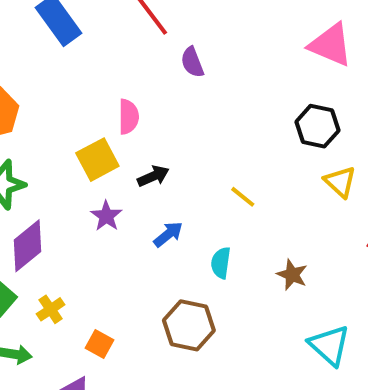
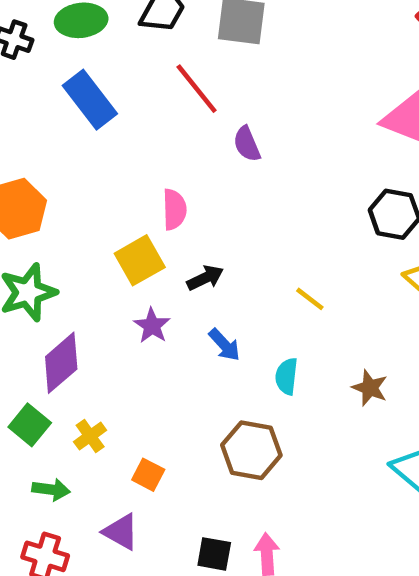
blue arrow: (168, 234) -> (224, 345), turned 88

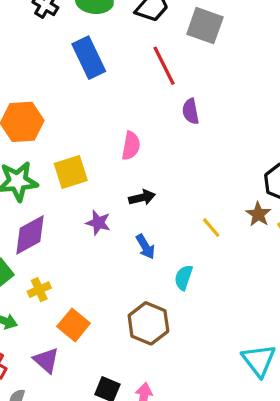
yellow square: (140, 260) -> (71, 172), moved
purple star: (152, 326) -> (98, 223), turned -30
brown star: (370, 388) -> (258, 214), moved
orange square: (148, 475) -> (74, 325), size x1.4

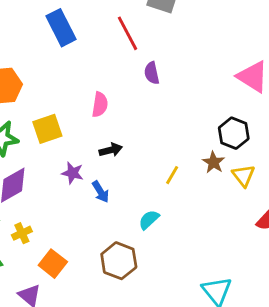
yellow line: (211, 228) -> (172, 175), turned 72
blue arrow: (145, 247) -> (101, 192), moved
cyan semicircle: (184, 278) -> (149, 220), turned 30

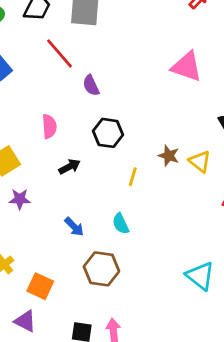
black hexagon: (234, 133) -> (108, 133), moved
purple star: (73, 173) -> (20, 199), moved
blue arrow: (101, 192) -> (74, 227), moved
cyan semicircle: (149, 220) -> (121, 224), turned -60

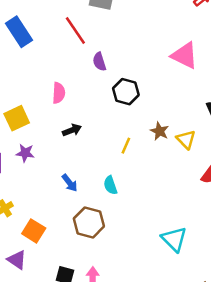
black hexagon: (108, 133) -> (126, 92), moved

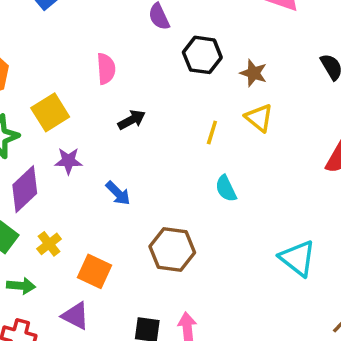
brown star: (160, 131) -> (254, 73), moved
yellow triangle: (186, 140) -> (259, 118), moved
blue arrow: (70, 183) -> (118, 193), moved
cyan semicircle: (110, 185) -> (226, 189), moved

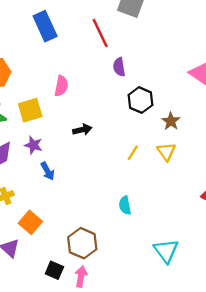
pink semicircle: (106, 69) -> (61, 86), moved
cyan semicircle: (226, 189) -> (125, 205), moved
blue arrow: (118, 193) -> (48, 171), moved
brown hexagon: (172, 249) -> (82, 243), moved

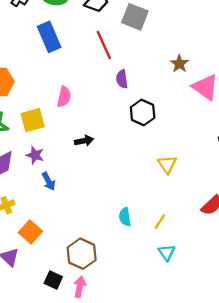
brown star: (171, 121) -> (179, 64), moved
yellow line: (133, 153) -> (160, 222), moved
cyan triangle: (166, 251) -> (167, 253), moved, size x0.7

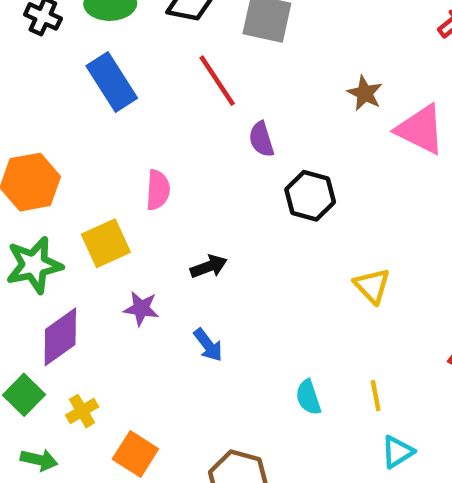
purple star: (35, 155) -> (141, 308), moved
blue arrow: (49, 181) -> (208, 345), moved
yellow line: (160, 222) -> (376, 396), turned -35
cyan triangle: (167, 253) -> (398, 452), turned 42

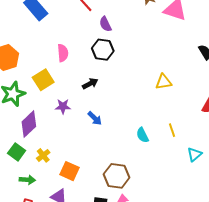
black hexagon: (310, 196) -> (103, 50), moved
yellow triangle: (372, 286) -> (164, 82), turned -48
cyan triangle: (398, 452) -> (194, 154), moved

